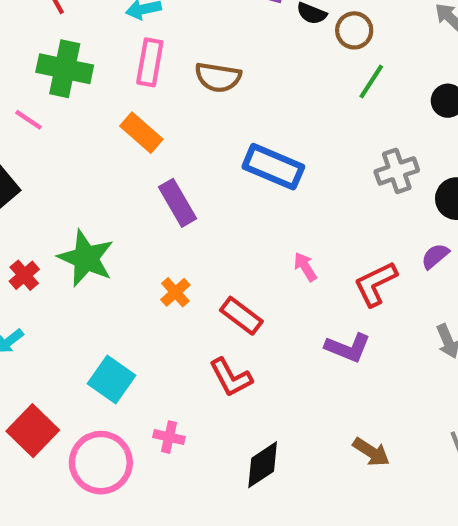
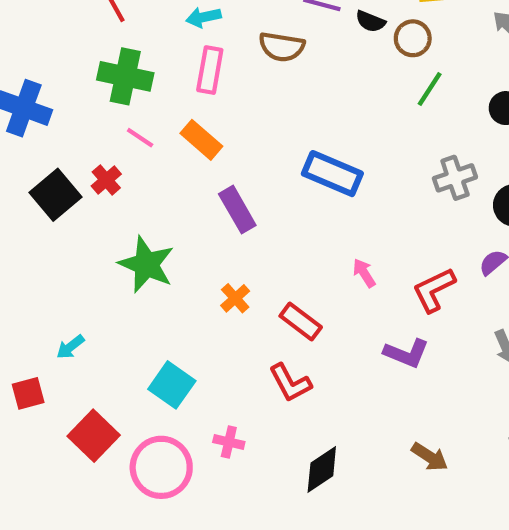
brown semicircle: (218, 77) -> (282, 47), moved
pink line: (28, 120) -> (140, 138), moved
red cross: (24, 275) -> (106, 180), moved

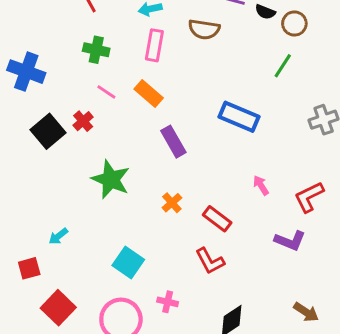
green cross: (125, 76) -> (96, 50), size x0.7
green line: (430, 89) -> (283, 66), moved
red square: (94, 436) -> (58, 308), moved

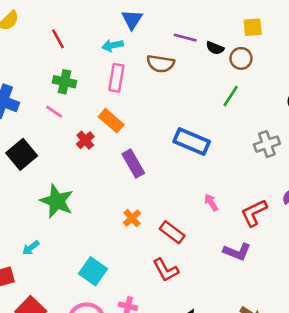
pink line: (106, 92) -> (54, 112), moved
red cross: (83, 121) -> (85, 140), moved
green star: (111, 179) -> (57, 201), moved

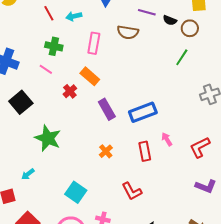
cyan arrow: (112, 45) -> (74, 16), moved
blue rectangle: (192, 141) -> (143, 112), moved, turned -44
red rectangle: (172, 232) -> (145, 151), moved, turned 42
purple L-shape: (237, 252) -> (206, 186), moved

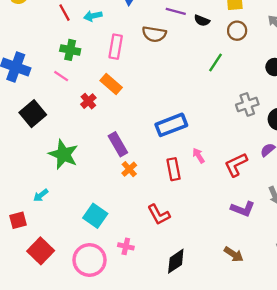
brown circle: (190, 28) -> (237, 31), moved
purple rectangle: (107, 109) -> (118, 144), moved

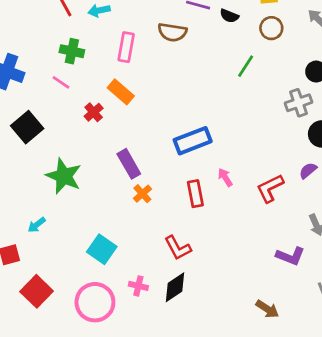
gray cross: (247, 104) -> (298, 103), moved
purple L-shape: (243, 209) -> (290, 256), moved
brown arrow: (234, 254) -> (267, 309), moved
black diamond: (176, 261) -> (175, 287), moved

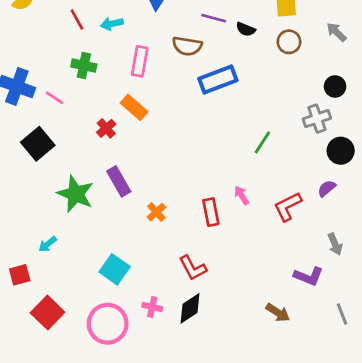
green line: (246, 66) -> (262, 142), moved
pink line: (61, 82) -> (55, 98), moved
blue rectangle: (193, 141) -> (218, 80), moved
purple rectangle: (129, 164) -> (119, 181), moved
brown arrow: (267, 309) -> (278, 313), moved

